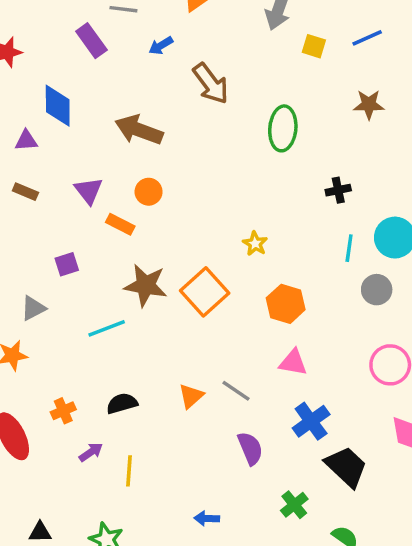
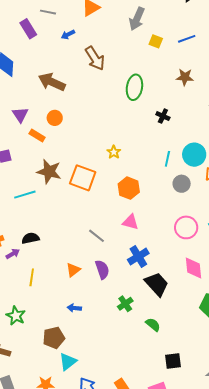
black cross: (338, 190) -> (163, 116), moved, turned 32
orange square: (205, 292) -> (83, 178), turned -32
orange triangle: (191, 396) -> (73, 270), moved
purple arrow: (91, 452) -> (13, 254), moved

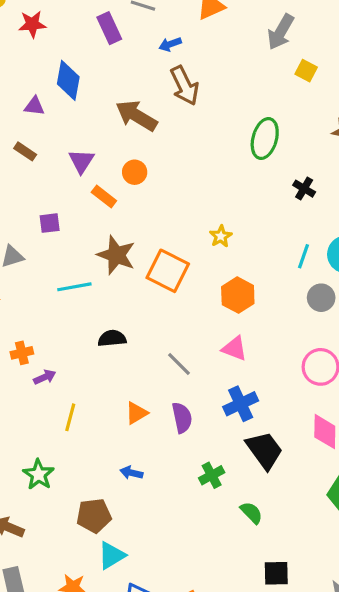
brown arrow: (95, 58) -> (185, 86), moved
black semicircle: (30, 238) -> (112, 338), moved

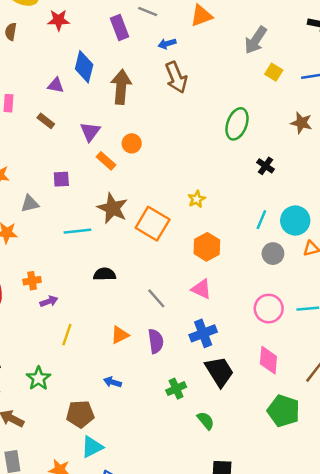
brown arrow: (136, 116) -> (121, 87), moved, turned 60

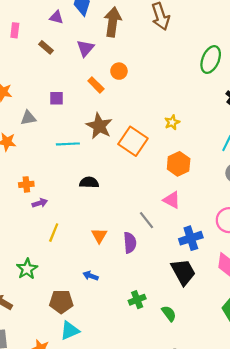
purple triangle: (90, 132) -> (85, 48), moved
gray line: (156, 298) -> (147, 220), moved
blue cross: (203, 333) -> (191, 238), moved
orange triangle: (120, 335) -> (99, 236), turned -35
green cross: (176, 389) -> (137, 300), moved

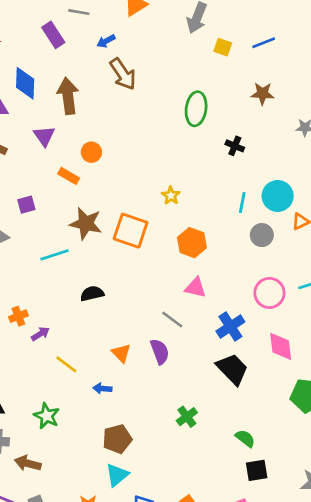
yellow line: (54, 233) -> (66, 364), turned -60
blue arrow: (91, 276) -> (102, 388), moved
brown pentagon: (61, 302) -> (117, 439), moved
green semicircle: (169, 314) -> (245, 438), moved

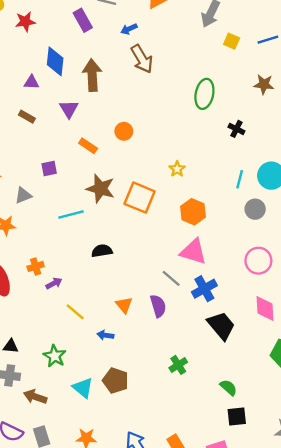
orange circle: (91, 152) -> (124, 131), moved
pink triangle: (195, 288) -> (193, 252), size x1.4
blue cross: (230, 327) -> (204, 289), moved
brown pentagon: (117, 439) -> (116, 380), turned 30
cyan triangle: (117, 475) -> (83, 388), moved, turned -45

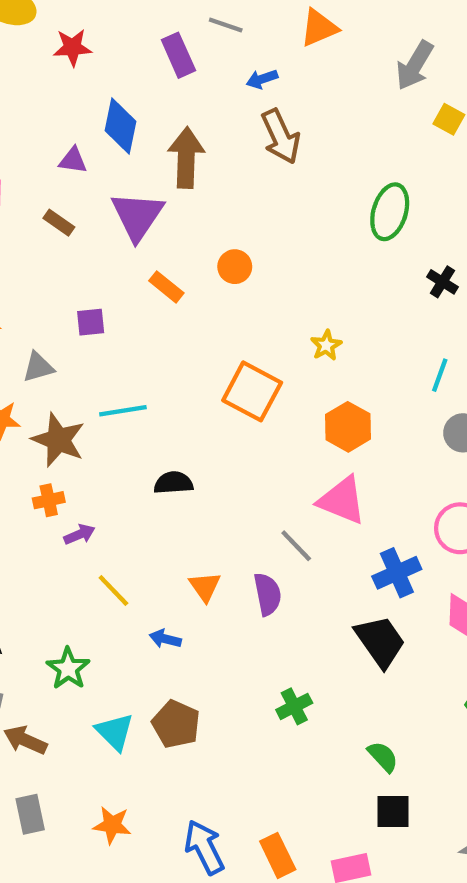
purple triangle: (69, 109) -> (137, 216), size x1.5
brown star: (100, 189) -> (58, 440), moved
blue cross: (204, 289) -> (397, 573), moved

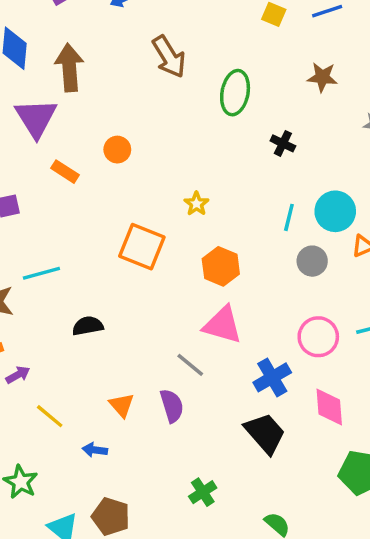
brown arrow: (281, 137) -> (169, 57), moved

